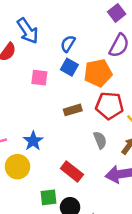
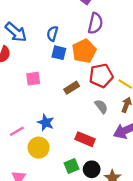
pink square: (39, 78) -> (33, 79), moved

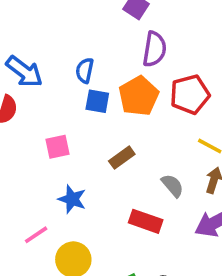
red pentagon: (101, 76) -> (190, 94), moved
blue star: (46, 123) -> (72, 199), moved
red rectangle: (85, 139) -> (146, 221), moved

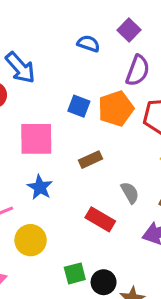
blue semicircle: (85, 70) -> (88, 44), moved, turned 85
pink square: (58, 147) -> (36, 139), size x1.6

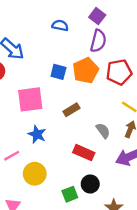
purple square: (129, 30) -> (97, 16), moved
black circle: (104, 282) -> (90, 184), moved

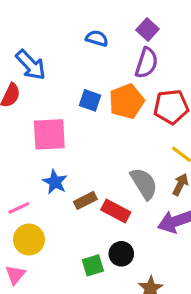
brown rectangle: (71, 110) -> (85, 200), moved
gray semicircle: (103, 131) -> (144, 184), size x1.5
yellow circle: (35, 174) -> (29, 240), moved

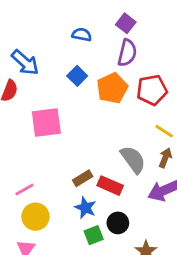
blue square: (90, 100) -> (77, 76), moved, turned 30
blue star: (55, 182) -> (85, 208), moved

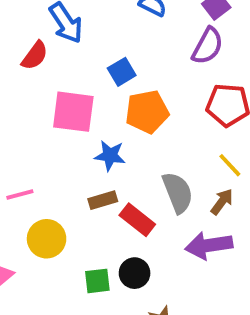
blue square: (77, 76) -> (122, 72), moved
orange pentagon: (112, 88) -> (147, 112), moved
blue star: (85, 208) -> (110, 156), moved, turned -30
yellow circle: (35, 217) -> (47, 239), moved

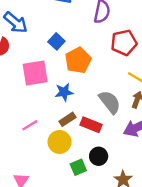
pink line: (20, 195) -> (30, 125), moved
yellow circle: (47, 239) -> (60, 142), moved

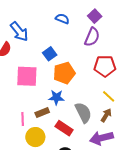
blue star: (64, 92) -> (56, 97), moved
brown rectangle: (67, 119) -> (42, 112), moved
pink line: (30, 125) -> (23, 119), moved, turned -72

